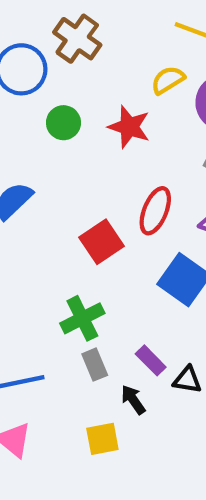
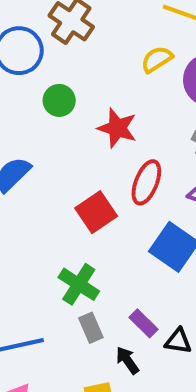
red star: (129, 127) -> (117, 128), moved
green cross: (82, 318) -> (79, 284), turned -30

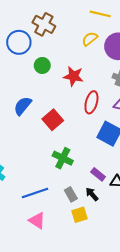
red square: (96, 212) -> (53, 120), moved
gray rectangle: (91, 328) -> (71, 194), moved

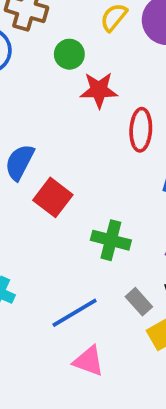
green circle: (42, 65) -> (69, 54), moved
red square: (53, 120) -> (53, 197), moved

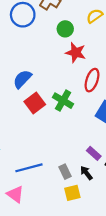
green cross: (111, 240) -> (63, 101), moved
pink triangle: (89, 361) -> (15, 194), moved

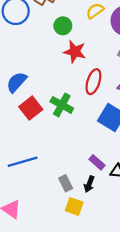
blue line: (29, 168) -> (23, 162), moved
black arrow: (86, 173) -> (89, 184), turned -120
yellow square: (72, 193) -> (74, 206), turned 35

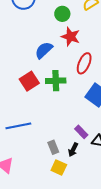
blue semicircle: (17, 82) -> (44, 50), moved
green cross: (62, 105) -> (56, 81), turned -36

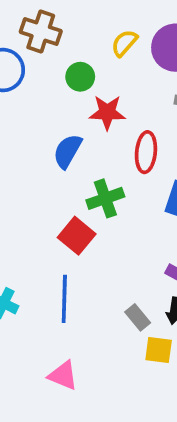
red square: (29, 81) -> (77, 236), moved
blue line: (18, 126) -> (64, 299), turned -60

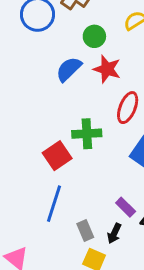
blue semicircle: (68, 151) -> (69, 69), moved
blue line: (64, 299) -> (54, 204), moved

